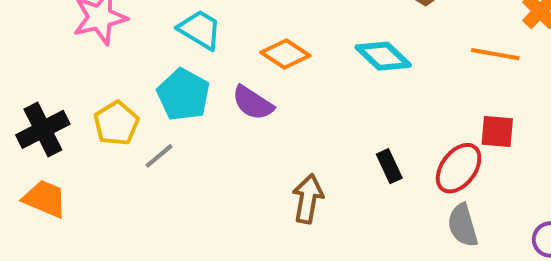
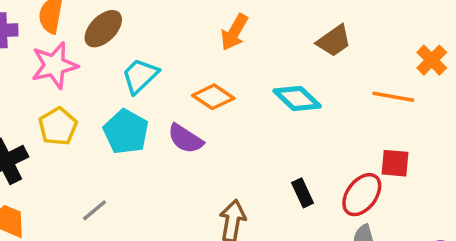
cyan trapezoid: (200, 30) -> (140, 76), turned -75
yellow pentagon: (116, 123) -> (58, 126), moved
gray line: (159, 156) -> (95, 210), moved

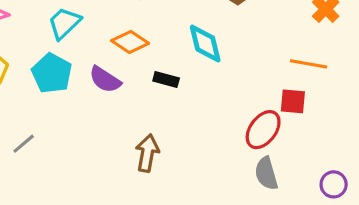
orange line: (393, 97) -> (309, 64), moved
cyan diamond: (297, 99) -> (205, 44), turned 33
black rectangle: (302, 193) -> (166, 80), moved, turned -50

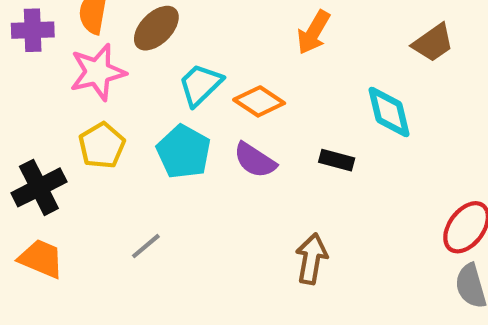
orange diamond: (130, 42) -> (259, 101), moved

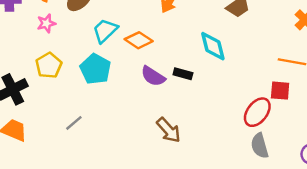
pink star: (98, 72) -> (46, 23), size x0.6
purple semicircle: (255, 160) -> (153, 76), moved
brown arrow: (311, 259) -> (169, 130), turned 128

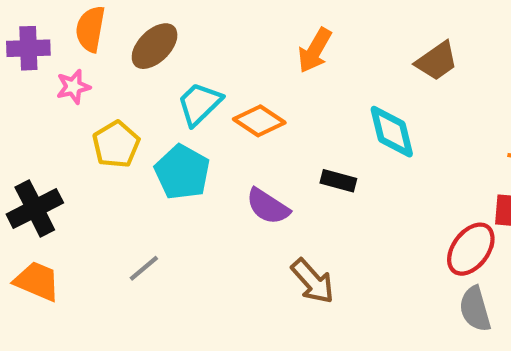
pink star: (46, 23) -> (73, 87), moved
yellow pentagon: (49, 65) -> (116, 144), moved
purple semicircle: (153, 76) -> (268, 206), moved

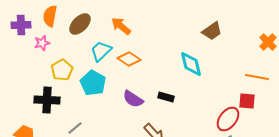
orange arrow: (315, 50) -> (121, 26), moved, turned 100
black rectangle: (338, 181) -> (166, 97), moved
black cross: (35, 208) -> (47, 100), moved, turned 30

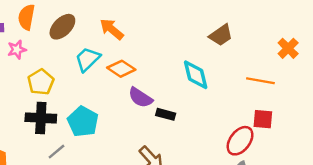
orange line: (257, 77) -> (260, 81), moved
cyan pentagon: (93, 83) -> (83, 122), moved
purple semicircle: (133, 99) -> (140, 98), moved
black cross: (47, 100) -> (41, 118), moved

